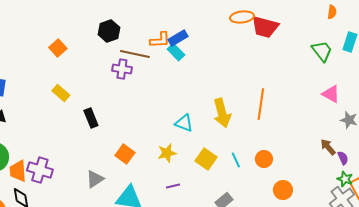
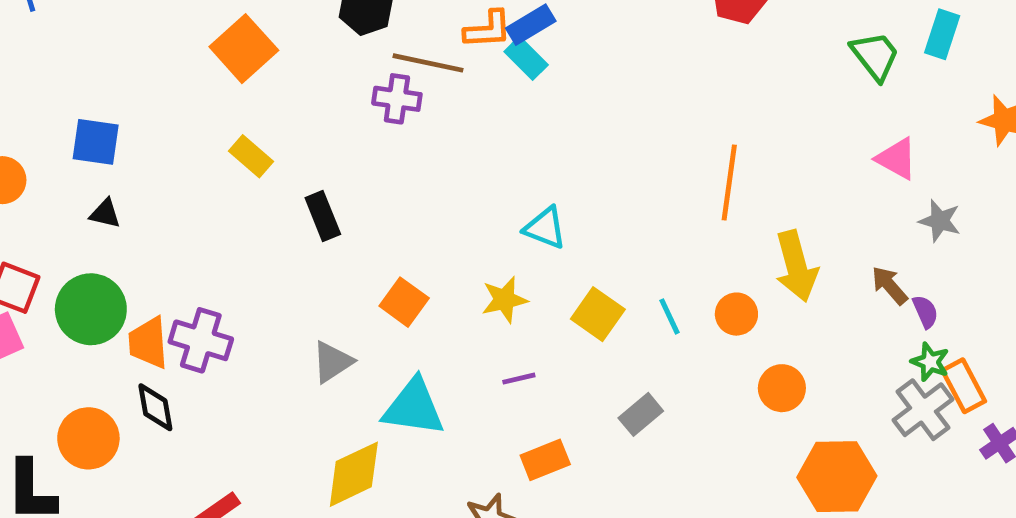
orange square: (58, 48) -> (244, 49), size x1.5
yellow arrow: (222, 113) -> (796, 266), moved

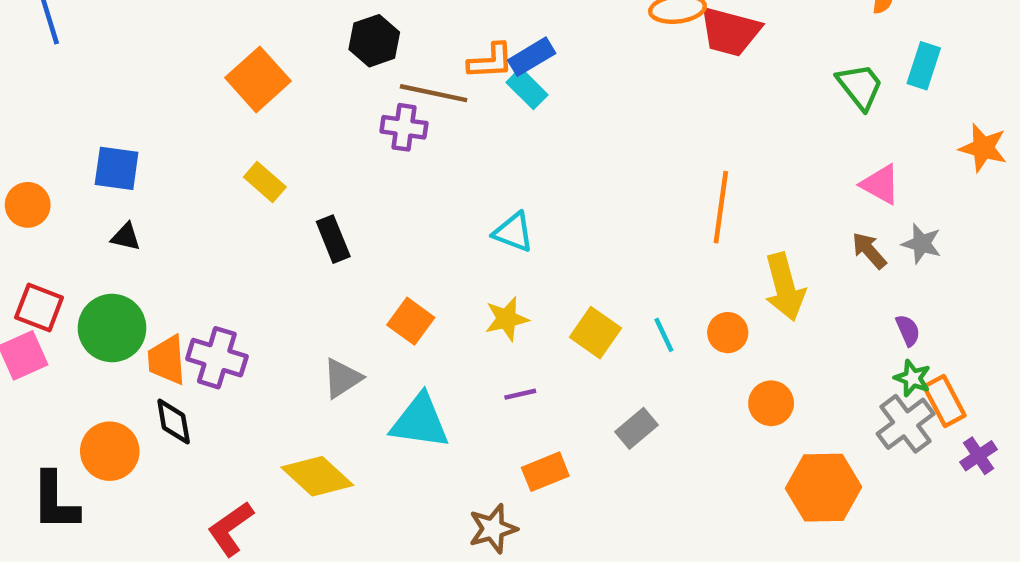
cyan triangle: (545, 228) -> (513, 232), moved
brown arrow: (889, 285) -> (869, 250), moved
yellow diamond: (354, 474) -> (317, 476), moved, turned 68

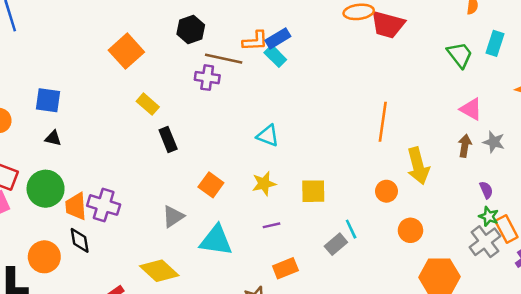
yellow rectangle: (265, 182) -> (148, 104), moved
brown arrow: (869, 250) -> (465, 146), turned 50
yellow square: (595, 333) -> (313, 191), turned -36
cyan line: (664, 335) -> (351, 229), moved

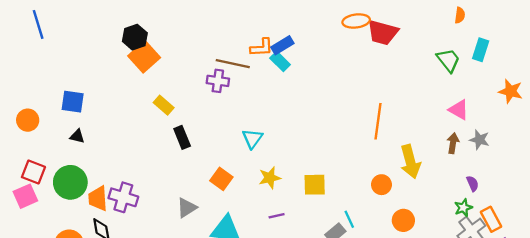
black hexagon: (191, 30) -> (135, 37), moved
cyan triangle: (268, 136) -> (252, 139), moved, turned 45
green star: (489, 216) -> (463, 208), moved, turned 30

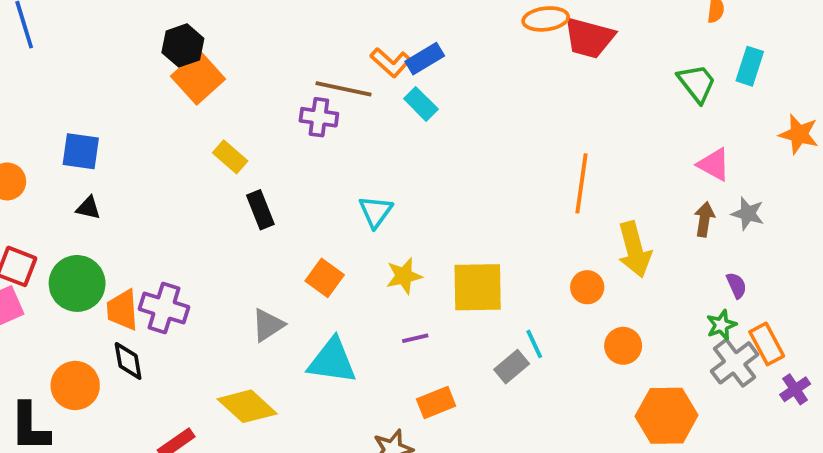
orange L-shape: (262, 47) -> (391, 62), turned 45
cyan rectangle: (280, 61) -> (421, 104), moved
yellow square: (315, 185) -> (478, 287), size x1.4

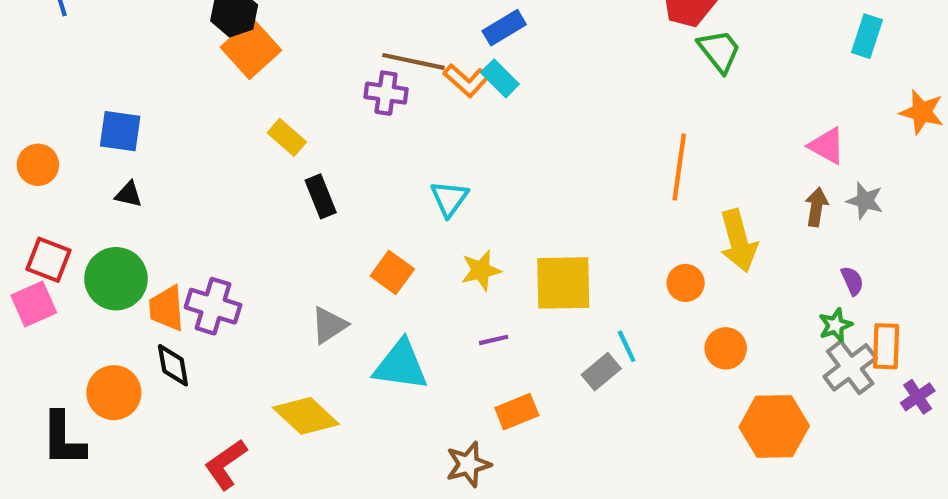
orange L-shape: (391, 62) -> (466, 80), moved
green trapezoid: (697, 83) -> (719, 51), moved
orange rectangle: (767, 344) -> (886, 346), turned 30

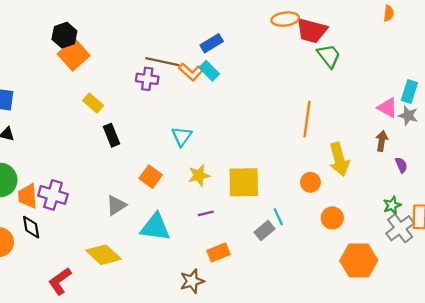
cyan rectangle: (867, 36) -> (409, 91), moved
gray star: (865, 201) -> (408, 116), moved
purple semicircle: (852, 281) -> (401, 165), moved

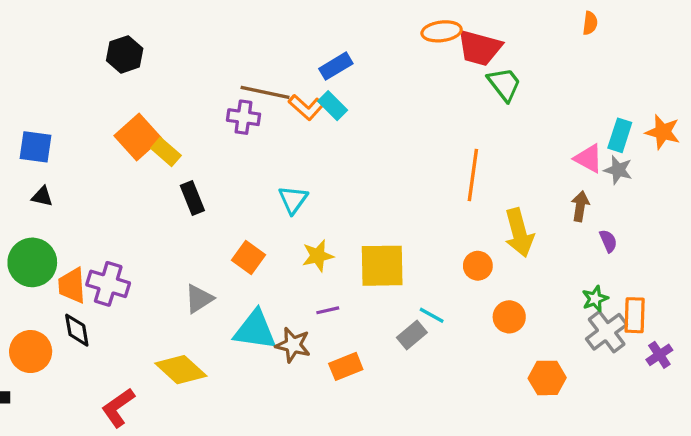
orange square: (74, 55) -> (138, 137), moved
cyan line: (278, 217) -> (432, 315), turned -36
orange hexagon: (359, 260) -> (547, 378), size x0.7
brown star: (192, 281) -> (293, 345), moved, turned 30

